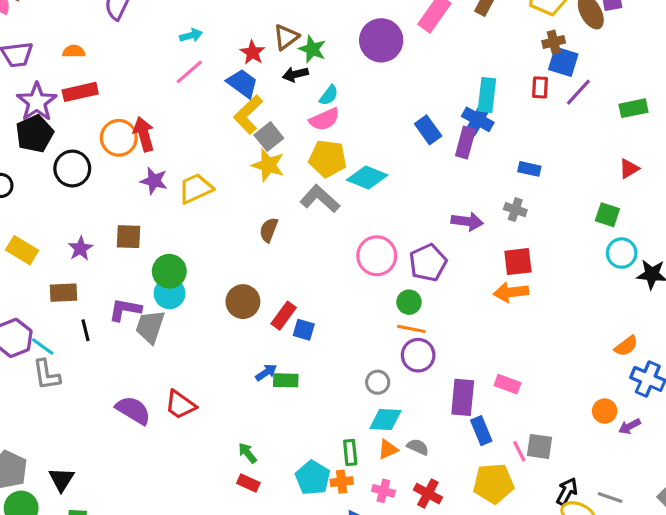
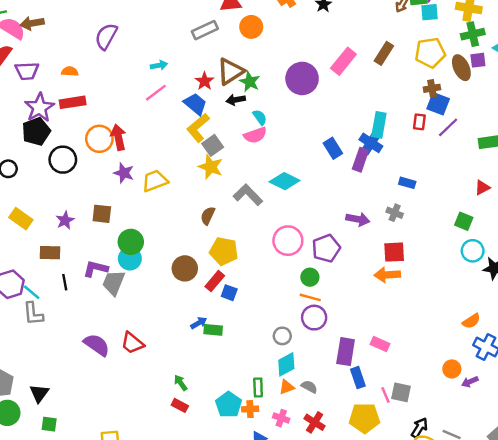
brown triangle: (286, 37) -> (230, 71), size x1.4
cyan semicircle: (329, 95) -> (260, 117), turned -77
yellow pentagon: (328, 159) -> (224, 251), moved
cyan diamond: (385, 420) -> (286, 364), turned -35

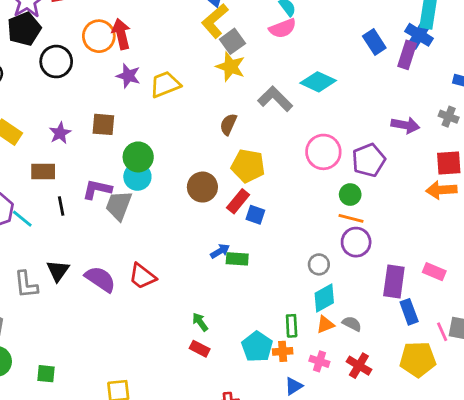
gray L-shape: (33, 314) -> (26, 285), moved
black triangle: (39, 393) -> (58, 271), moved

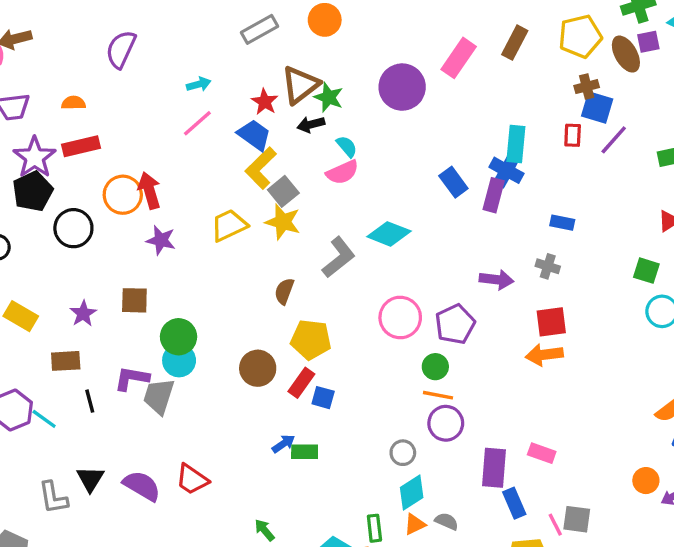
yellow trapezoid: (165, 84) -> (229, 225), moved
gray L-shape: (275, 99) -> (339, 257), turned 100

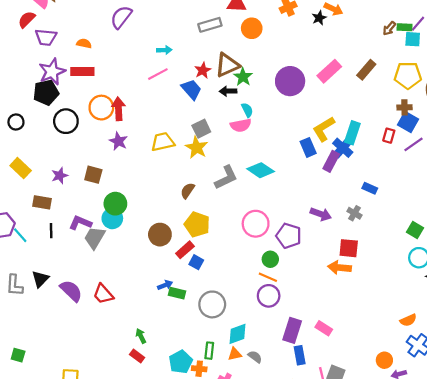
yellow L-shape: (261, 168) -> (324, 129), moved
purple pentagon: (455, 324) -> (289, 236), turned 30
gray circle: (403, 453) -> (212, 304), moved, size x1.6

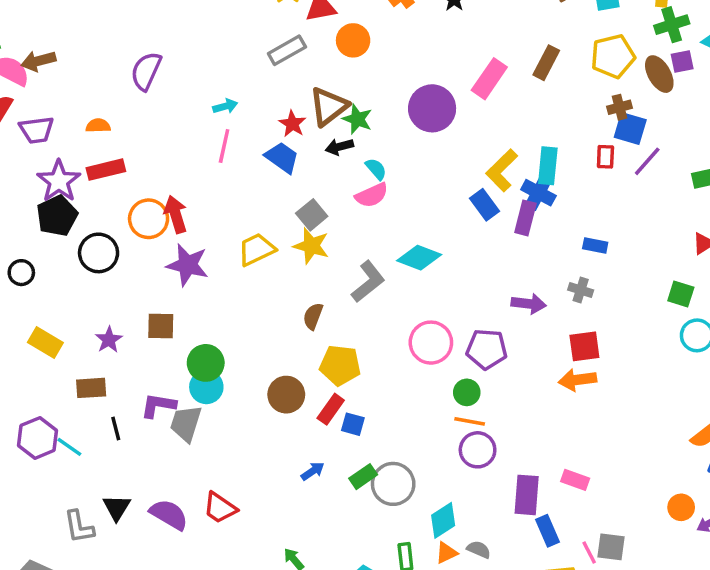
pink line: (158, 74) -> (224, 146), turned -36
purple star: (118, 141) -> (187, 265), size x1.4
green rectangle: (177, 293) -> (363, 477), moved, turned -35

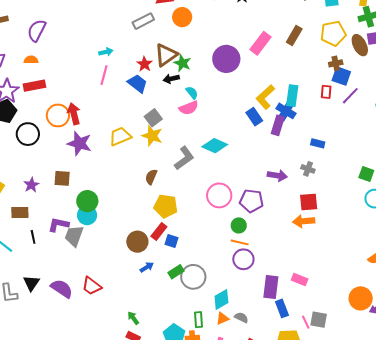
purple semicircle: (146, 71) -> (37, 30), moved
brown circle: (286, 395) -> (137, 242), moved
orange circle: (681, 507) -> (361, 298), size x1.5

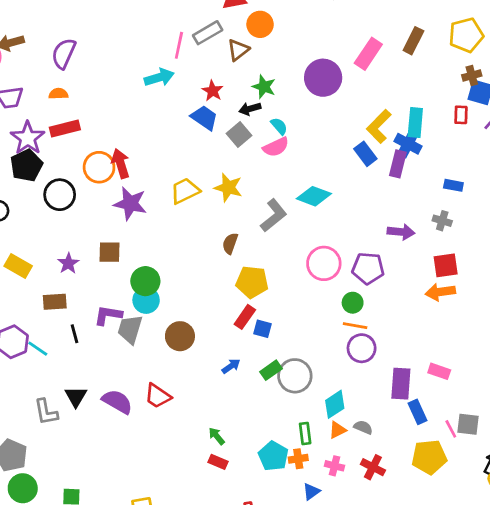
cyan arrow: (106, 52) -> (159, 77), size x1.5
brown triangle: (166, 55) -> (238, 50), moved, size x0.7
pink line: (104, 75) -> (179, 45), moved
gray square: (153, 118) -> (239, 135), moved
brown circle: (137, 242) -> (180, 336), moved

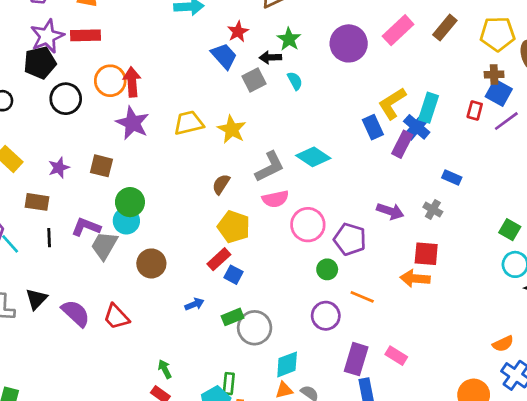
pink semicircle: (276, 147) -> (275, 199), moved
orange line: (355, 326) -> (362, 297), moved
green rectangle: (305, 433) -> (229, 384), moved

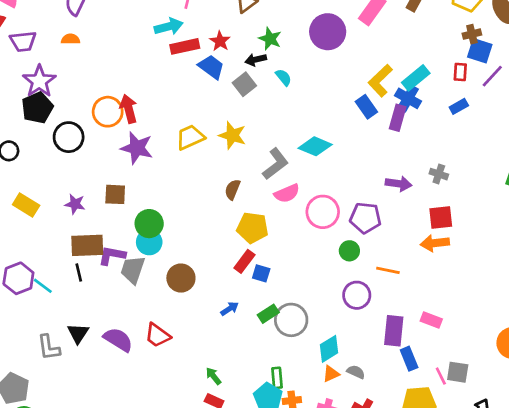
red rectangle: (86, 35) -> (185, 46), moved
cyan rectangle: (429, 108) -> (416, 78), turned 44
purple star: (59, 168) -> (75, 204), turned -30
blue rectangle: (452, 178) -> (459, 106), moved, turned -42
brown rectangle: (37, 202) -> (87, 245), moved, size x1.4

